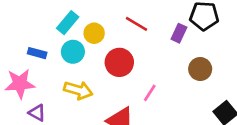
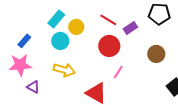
purple rectangle: (179, 33) -> (130, 28), moved, turned 32
blue rectangle: (37, 53) -> (24, 41), moved, turned -64
red circle: (119, 62) -> (109, 46), moved

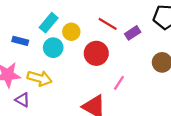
blue rectangle: (24, 41) -> (20, 41), moved, turned 64
red circle: (109, 46) -> (96, 53), moved
yellow arrow: (64, 70) -> (40, 78), moved

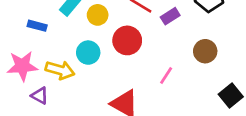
cyan circle: (53, 48) -> (88, 53), moved
pink line: (119, 83) -> (166, 75), moved

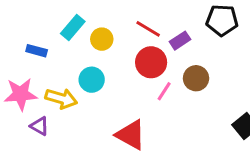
red circle: (127, 40) -> (151, 62), moved
brown circle: (205, 51) -> (196, 78), moved
pink line: (166, 75) -> (164, 91), moved

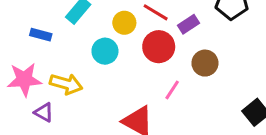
yellow circle: (102, 39) -> (124, 23), moved
cyan circle: (92, 80) -> (105, 51), moved
pink line: (164, 91) -> (172, 90), moved

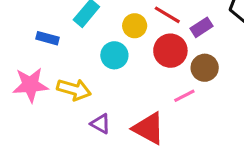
brown circle: (205, 63) -> (205, 68), moved
pink line: (172, 90) -> (184, 96), turned 30
purple triangle: (44, 112) -> (100, 124), moved

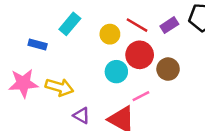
purple rectangle: (202, 27) -> (169, 25), moved
cyan circle: (114, 55) -> (116, 72), moved
pink line: (184, 96) -> (141, 96), moved

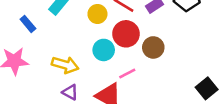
blue rectangle: (38, 44) -> (28, 24), turned 35
yellow arrow: (59, 87) -> (65, 65), moved

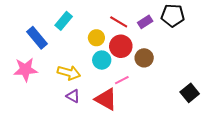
yellow circle: (97, 14) -> (96, 38), moved
blue rectangle: (28, 24) -> (37, 38), size x1.5

